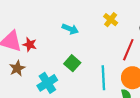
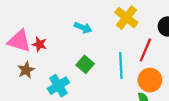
yellow cross: (111, 20) -> (126, 18), size x1.5
cyan line: (103, 78) -> (121, 66), moved

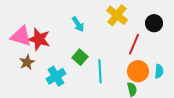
cyan arrow: (83, 28) -> (78, 24), turned 35
red star: (39, 44) -> (39, 39), size x1.6
cyan line: (121, 66) -> (100, 71), moved

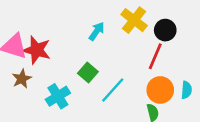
black circle: (154, 23) -> (165, 30), moved
cyan arrow: (78, 24) -> (97, 31), moved, turned -112
cyan line: (100, 71) -> (113, 90), turned 45

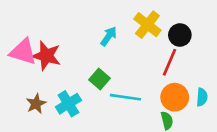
brown star: (22, 79) -> (36, 104), moved
cyan line: (113, 90) -> (125, 97), turned 56

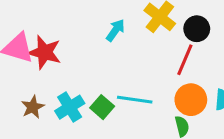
green square: (100, 79) -> (102, 107), moved

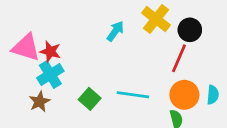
red star: (45, 52) -> (50, 51), size x0.7
cyan cross: (70, 107) -> (50, 75), moved
green square: (102, 107) -> (90, 99), moved

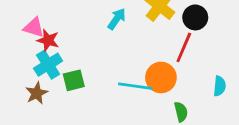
pink triangle: (26, 47) -> (34, 27), moved, size x0.7
orange circle: (184, 95) -> (161, 77), moved
green square: (90, 99) -> (74, 80), moved, turned 35

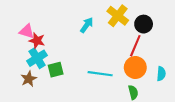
orange circle: (161, 77) -> (135, 68), moved

